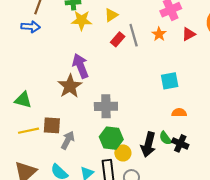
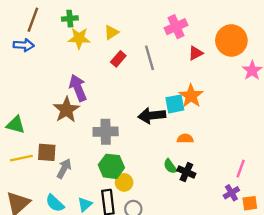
orange star: (159, 34) -> (191, 96), moved, size x1.5
gray line: (134, 35) -> (149, 58), moved
black arrow: (148, 144) -> (152, 115), moved, turned 70

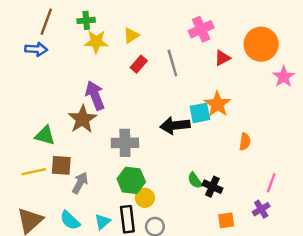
green triangle: (16, 125) -> (45, 135), moved
orange semicircle: (185, 139) -> (245, 142), moved, turned 98
orange square: (250, 203) -> (226, 220), moved

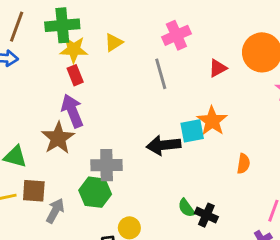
green cross: (86, 20) -> (62, 25), size x1.6
pink cross: (201, 29) -> (176, 35), moved
red rectangle: (139, 64) -> (75, 75), moved, turned -63
green hexagon: (131, 180) -> (95, 192), moved

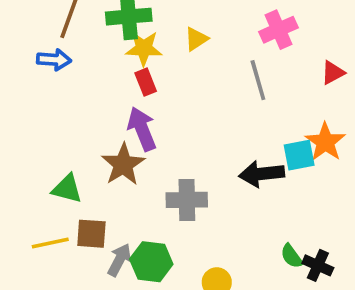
green hexagon: (95, 192) -> (151, 262), moved

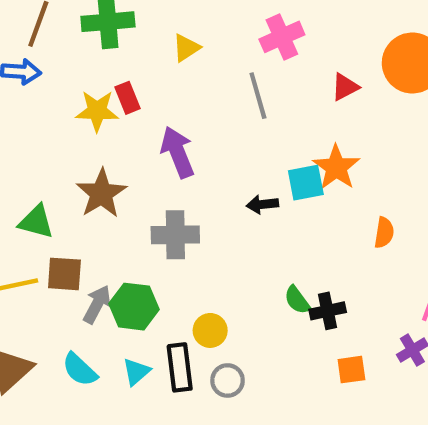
yellow star: (144, 48) -> (97, 111), moved
purple arrow: (142, 129) -> (178, 152), moved
black arrow: (262, 174) -> (262, 204), size x0.6
black cross: (318, 265) -> (328, 311), turned -36

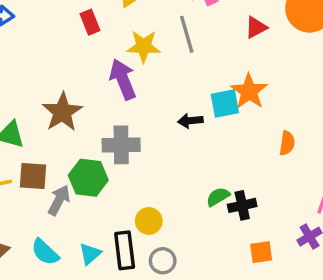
red rectangle: (128, 98) -> (90, 22), moved
yellow star: (97, 111) -> (144, 46), moved
green semicircle: (297, 300) -> (218, 197), turned 95
green hexagon: (134, 307) -> (88, 178), moved

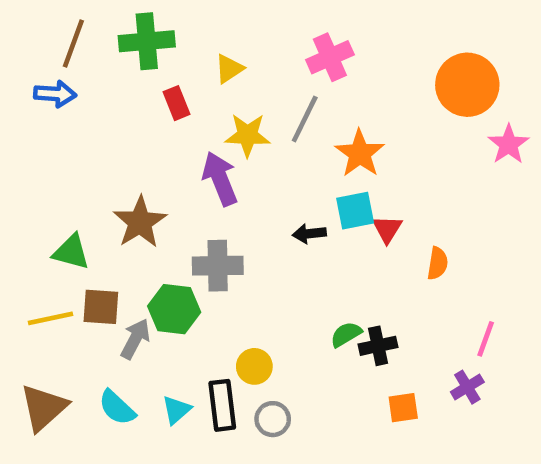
red triangle: (256, 27) -> (387, 229), moved, turned -30
gray line: (187, 34) -> (305, 119), turned 42
orange star: (249, 91) -> (360, 153), moved

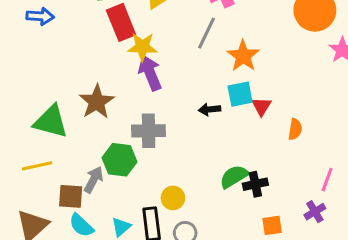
red rectangle: (176, 103) -> (121, 22), size x1.6
yellow star: (247, 135) -> (142, 47), moved
green triangle: (71, 252) -> (51, 122), size x1.4
brown square: (101, 307) -> (71, 196), moved
green semicircle: (346, 334) -> (234, 177), size x1.4

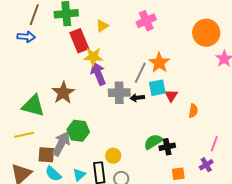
gray line: (207, 33) -> (140, 73), moved
gray cross: (149, 131) -> (119, 93), moved
gray arrow: (94, 180) -> (61, 144), size x1.4

